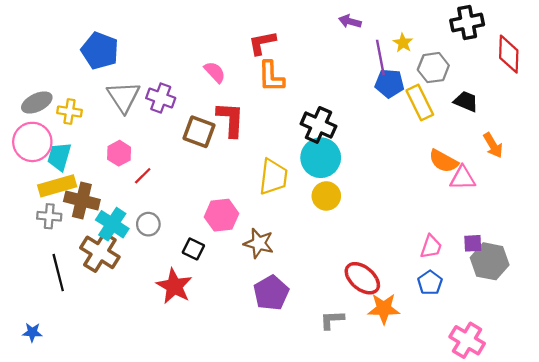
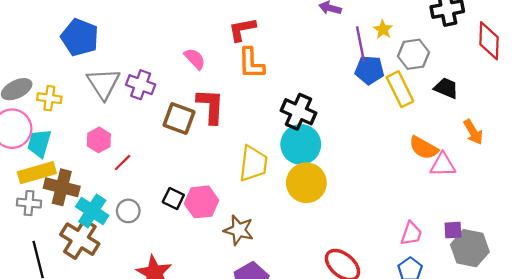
yellow circle: (326, 196) -> (306, 183), size x1.4
black square: (193, 249) -> (173, 199), moved

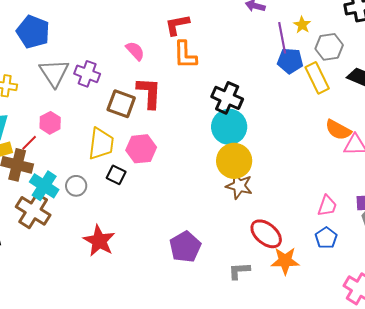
red line: (123, 162) -> (29, 143), moved
yellow trapezoid: (253, 164) -> (101, 144), moved
pink hexagon: (202, 202) -> (141, 149), moved
brown star: (239, 230) -> (239, 186), moved

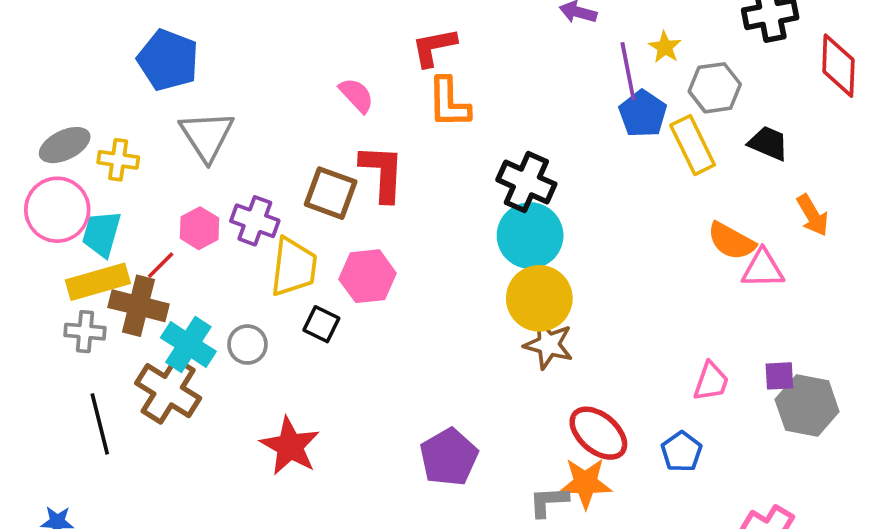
blue pentagon: (290, 61) -> (643, 114), turned 30
purple cross: (87, 74) -> (255, 221), moved
blue pentagon: (326, 238) -> (682, 452), moved
orange star: (285, 261) -> (585, 483), moved

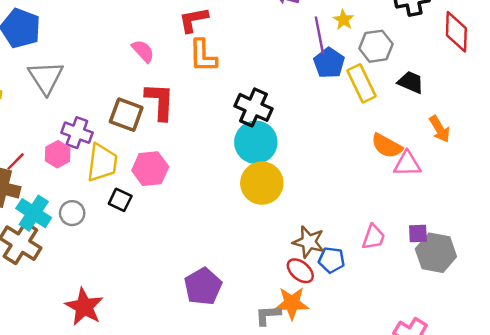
pink hexagon: (199, 228) -> (58, 154), moved
brown star: (549, 345) -> (309, 242), moved
red ellipse: (598, 433) -> (300, 271), size x0.7
red star: (290, 446) -> (84, 307), moved
blue pentagon: (682, 452) -> (331, 260), moved, turned -30

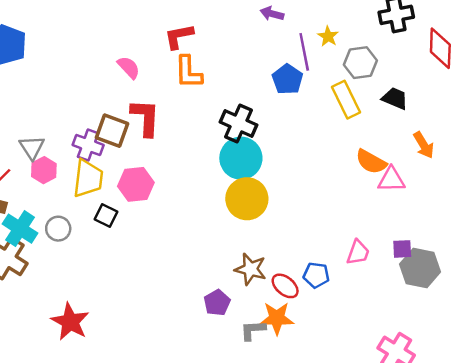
blue pentagon: (329, 63) -> (287, 79), moved
gray triangle: (46, 77) -> (32, 147), moved, size x0.7
purple cross: (77, 133) -> (88, 145), moved
brown star: (309, 242) -> (250, 269), moved
purple pentagon: (203, 286) -> (217, 303), moved, size x0.7

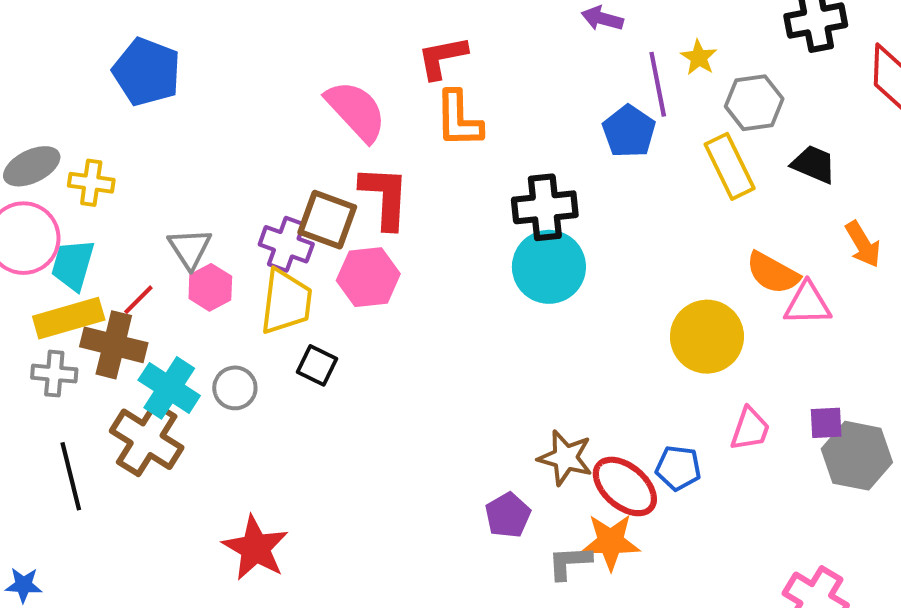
pink semicircle: (129, 67) -> (356, 111), size x1.6
black cross: (239, 124) -> (545, 207), turned -30
pink hexagon: (136, 184) -> (368, 277), moved
yellow circle: (247, 199) -> (707, 337), moved
red ellipse: (285, 286) -> (625, 486), size x1.4

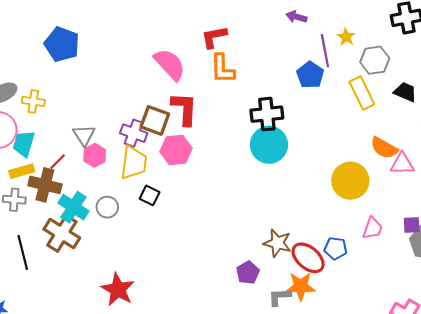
yellow rectangle: (69, 318) -> (22, 171), size x0.7

